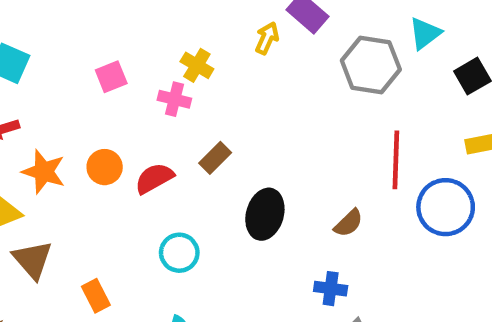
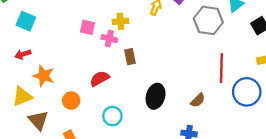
yellow cross: (197, 65) -> (121, 21), turned -35
pink square: (111, 77) -> (88, 27), moved, turned 35
brown rectangle: (215, 158) -> (130, 57), moved, turned -56
orange circle: (105, 167) -> (71, 101), moved

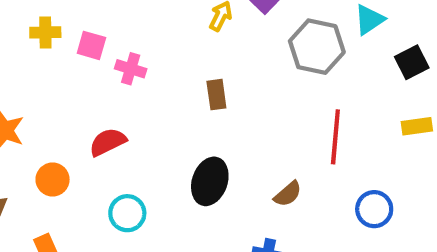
yellow cross: (121, 21) -> (45, 32), moved
brown rectangle: (130, 57) -> (216, 95), moved
blue circle: (247, 92) -> (374, 209), moved, size x0.7

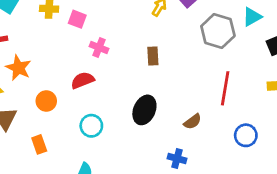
pink cross: (131, 69) -> (99, 48), moved

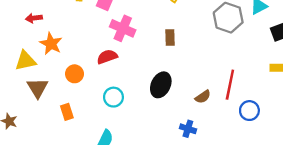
pink cross: (99, 48) -> (123, 28), size x1.5
red line: (225, 88) -> (230, 85), moved

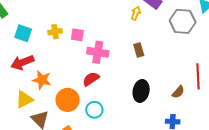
red arrow: (34, 18) -> (22, 62), size x1.6
orange circle: (74, 74) -> (68, 100), size x1.5
cyan circle: (113, 97) -> (94, 110), moved

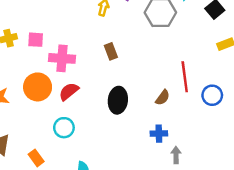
red semicircle: (91, 79) -> (69, 91), moved
orange circle: (68, 100) -> (38, 87), moved

